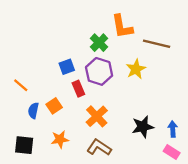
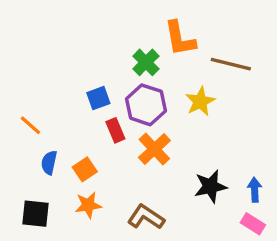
orange square: (54, 106) -> (85, 169), moved
orange cross: (97, 116) -> (154, 149), moved

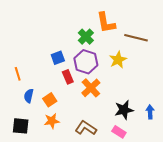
orange line: (30, 125) -> (18, 74), turned 32
pink rectangle: (253, 224) -> (119, 132), moved

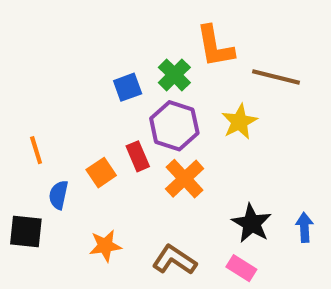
blue square: (58, 58) -> (128, 87), moved
orange square: (50, 100) -> (101, 173), moved
black star: (124, 110) -> (252, 223), turned -30
black square: (21, 126) -> (26, 232), moved

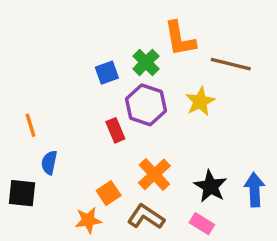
orange square: (101, 173) -> (109, 193), moved
orange cross: (185, 179) -> (154, 174), moved
blue arrow: (304, 227) -> (254, 190), size x1.4
orange star: (105, 246) -> (88, 220), moved

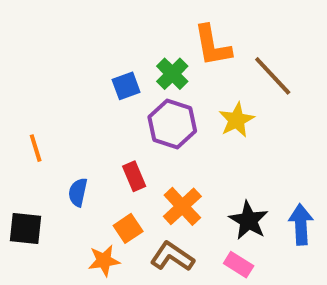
brown line: (231, 64) -> (273, 76), turned 33
red rectangle: (115, 130) -> (134, 176), moved
blue semicircle: (49, 163) -> (78, 192), moved

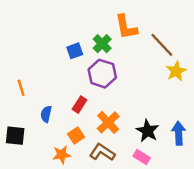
yellow star: (237, 120) -> (176, 71), moved
red rectangle: (134, 176) -> (80, 105), turned 56

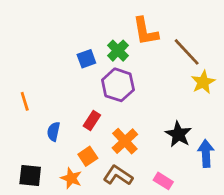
black star: (148, 131) -> (178, 134), moved
black square: (15, 136) -> (30, 175), moved
orange star: (62, 155) -> (71, 178), turned 30

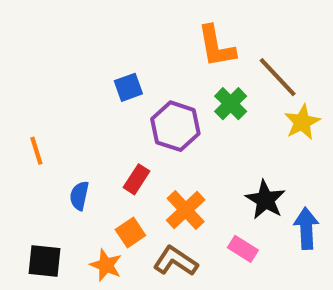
green cross: (118, 51) -> (231, 104), moved
pink rectangle: (163, 181) -> (243, 249), moved

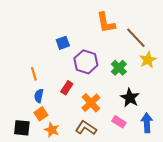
green cross: (231, 104) -> (119, 68), moved
orange line: (36, 151) -> (34, 74), moved
blue arrow: (306, 228) -> (147, 123), moved
orange square: (130, 232) -> (41, 114), moved

